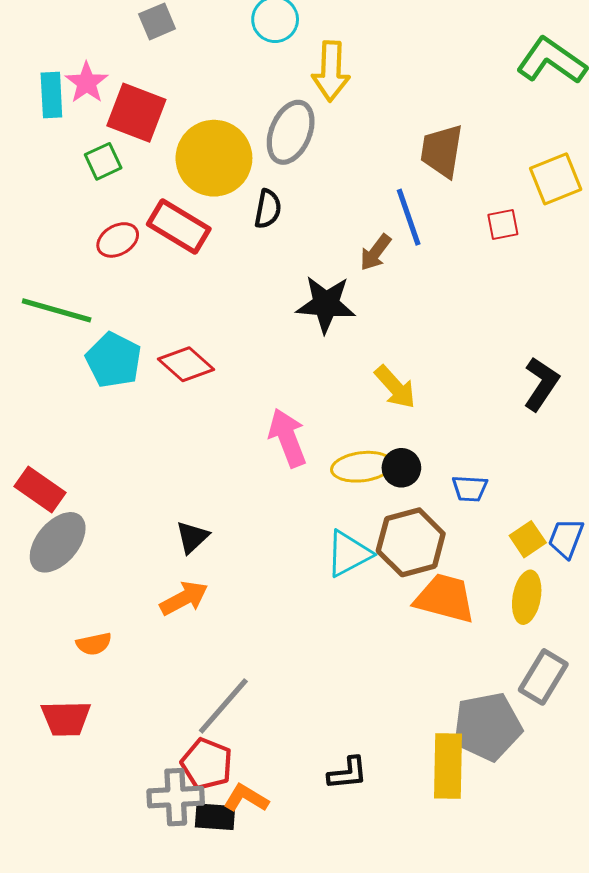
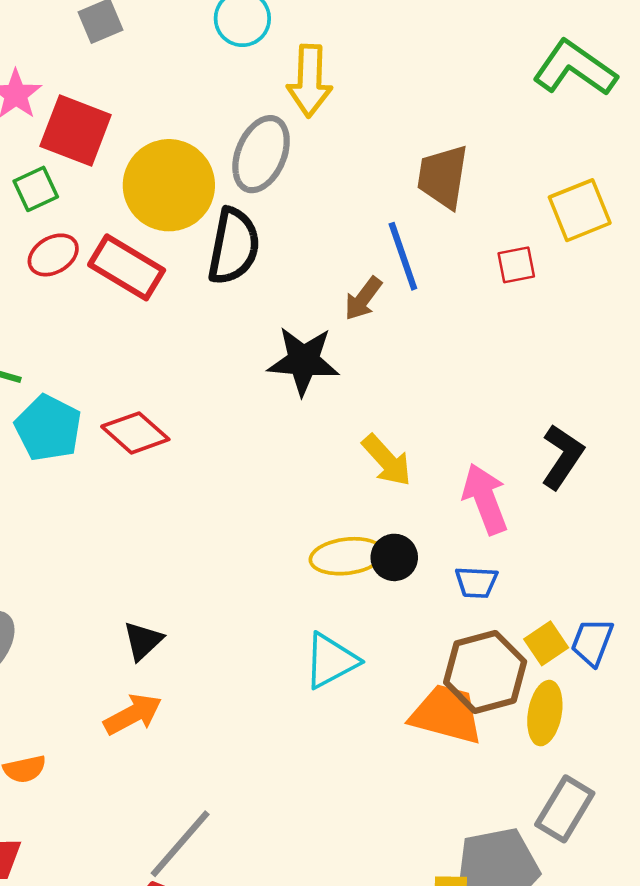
black semicircle: (268, 209) -> (234, 246), size x1.6
red ellipse: (118, 240) -> (53, 255), moved
pink arrow: (288, 438) -> (485, 499), moved
brown hexagon: (411, 542) -> (485, 672), moved

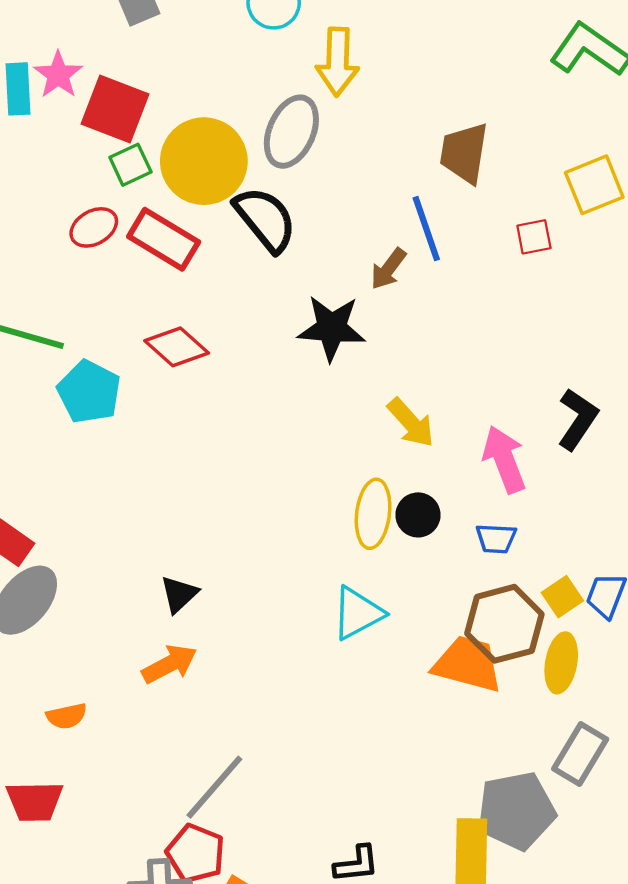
green square: (36, 189) -> (130, 165), moved
black semicircle: (234, 246) -> (265, 219), turned -50
red diamond: (135, 433) -> (177, 347), moved
yellow ellipse: (347, 556) -> (373, 514), turned -76

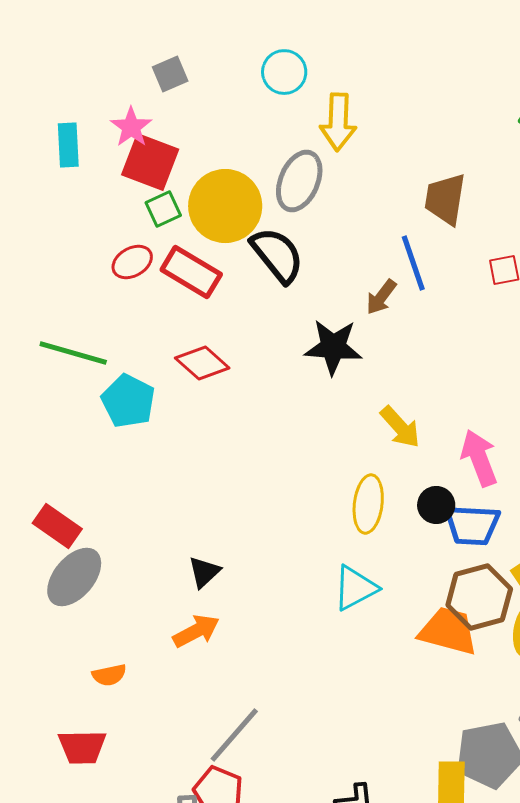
pink star: (58, 75) -> (131, 127), moved
black circle: (418, 515) -> (436, 505), moved
blue trapezoid: (496, 539) -> (472, 525), size x1.6

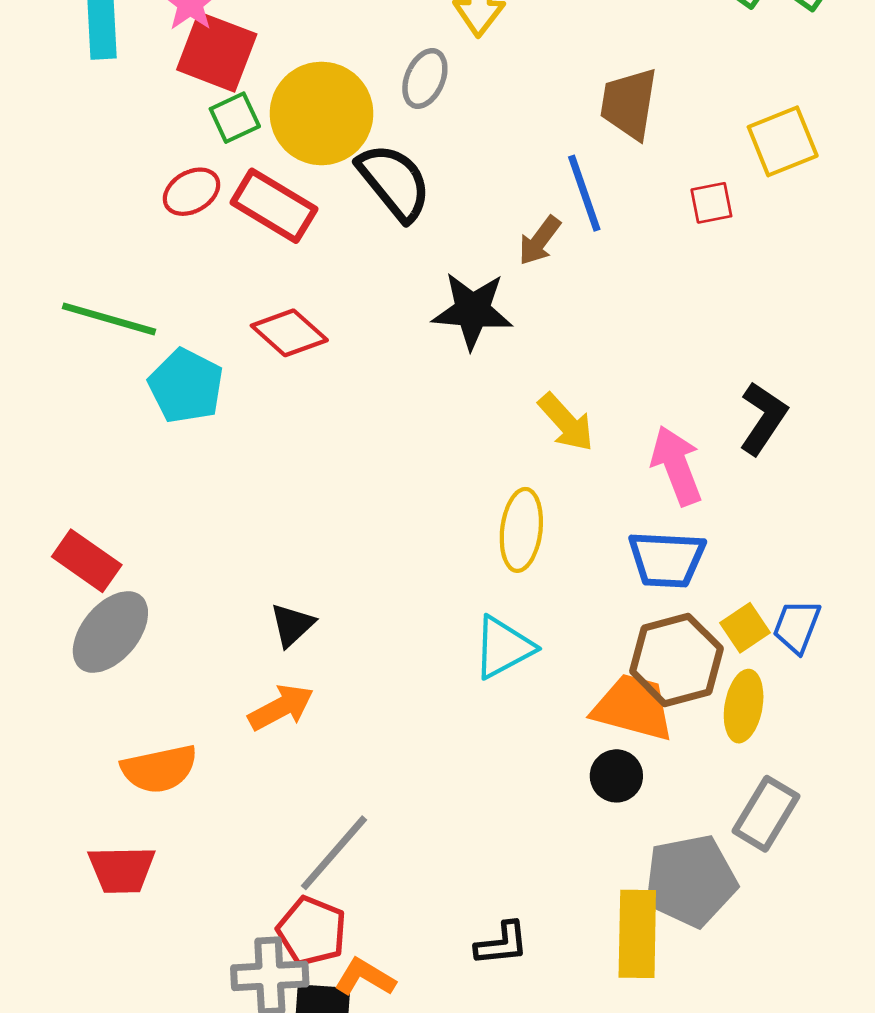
gray ellipse: (299, 181) -> (425, 78), size x0.7
black circle: (436, 505) -> (616, 776), moved
orange semicircle: (109, 675) -> (159, 769), size x1.6

